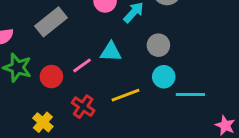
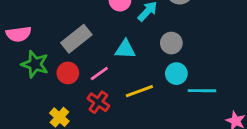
gray rectangle: (51, 22) -> (76, 39), moved
pink line: (82, 65) -> (99, 73), moved

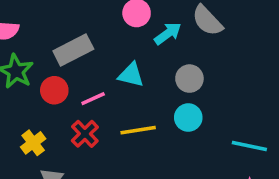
cyan line: (202, 91) -> (249, 146), moved

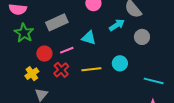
cyan arrow: (168, 34) -> (117, 25), moved
gray circle: (189, 79) -> (142, 37), moved
red circle: (54, 90) -> (44, 54), moved

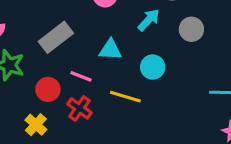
pink line: (67, 50) -> (81, 76), turned 56
cyan circle: (120, 63) -> (153, 67), moved
yellow line: (91, 69) -> (125, 97), turned 36

